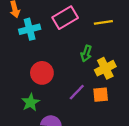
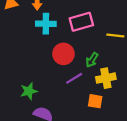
red circle: (42, 73) -> (63, 54), moved
purple line: (77, 92) -> (74, 78), moved

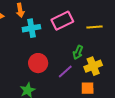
red circle: (63, 54) -> (38, 63), moved

